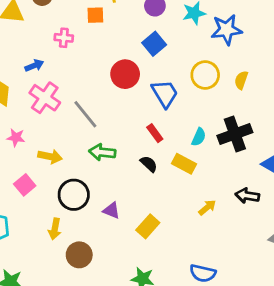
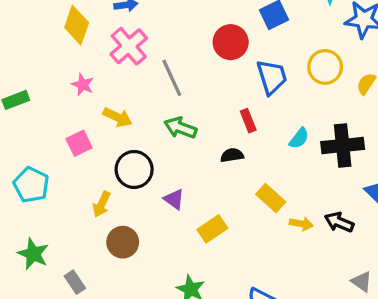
black semicircle: (149, 164) -> (232, 155), turned -66
yellow rectangle: (184, 164) -> (271, 198), moved
yellow arrow: (207, 207) -> (301, 224), moved, turned 36

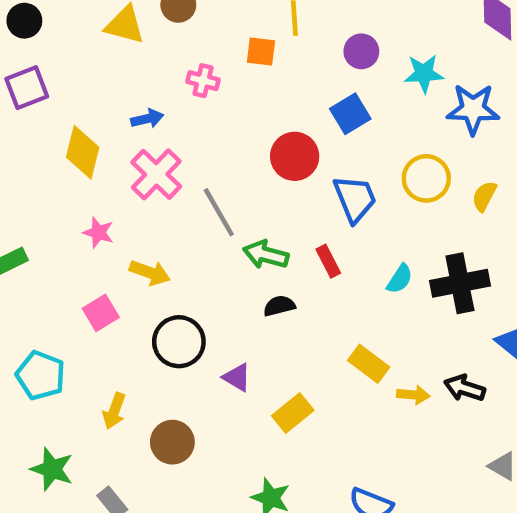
green arrow: (180, 128) -> (266, 255), moved
black semicircle: (232, 155) -> (279, 306), moved
yellow arrow: (102, 204) -> (114, 411), moved

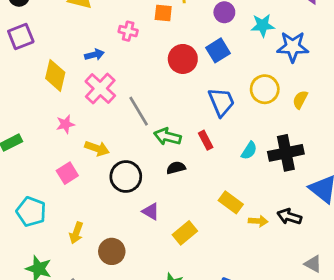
red circle: (295, 156) -> (183, 59), moved
pink star: (98, 233) -> (65, 124), turned -30
black circle: (179, 342) -> (126, 177), moved

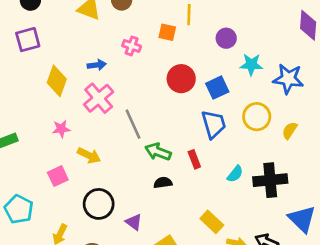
cyan star: (263, 25) -> (251, 65), moved
blue square: (218, 50) -> (217, 88), moved
black circle: (126, 177) -> (99, 204), moved

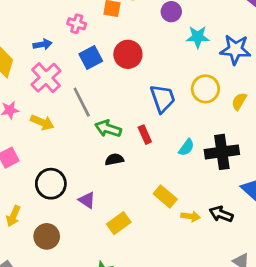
blue square: (217, 88) -> (91, 58), moved
yellow arrow: (89, 155) -> (42, 122), moved

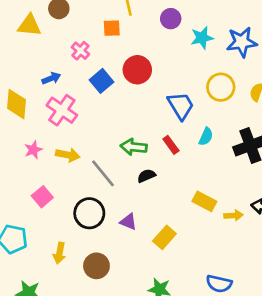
pink cross: (77, 24) -> (80, 51), turned 36
gray line: (82, 102) -> (103, 173), moved
cyan semicircle: (186, 147) -> (206, 137), moved

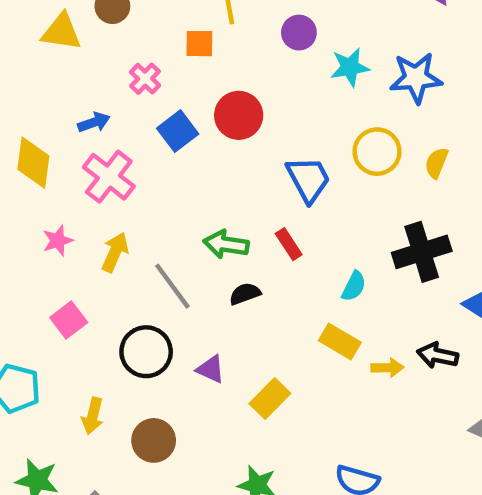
cyan semicircle: (206, 137) -> (354, 286), moved
yellow arrow: (68, 155) -> (115, 252), turned -80

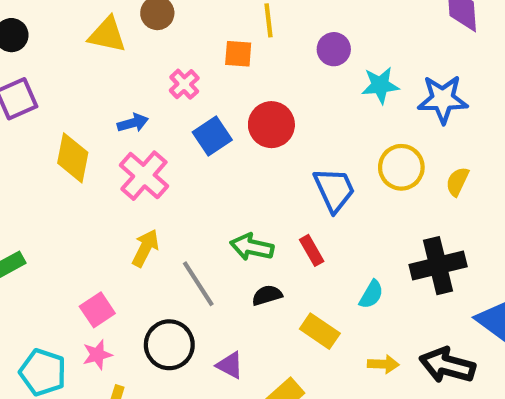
pink star: (58, 241) -> (97, 355), moved
yellow rectangle: (340, 342) -> (320, 331), moved
black arrow: (438, 355) -> (447, 365), size x1.4
yellow arrow: (387, 368) -> (383, 364), moved

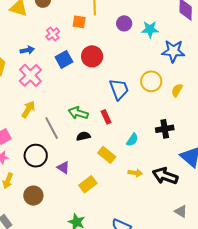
cyan star: (380, 85) -> (150, 29), moved
black cross: (438, 266) -> (165, 129), size x0.7

